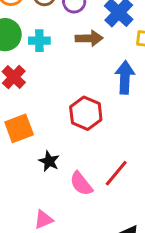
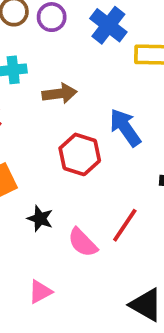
brown arrow: (89, 38) -> (60, 94), moved
blue arrow: (125, 77) -> (125, 128), moved, turned -32

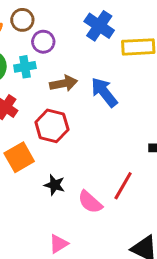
purple circle: (52, 17) -> (43, 42), moved
blue arrow: (125, 128) -> (104, 92), moved
red hexagon: (80, 154) -> (52, 126), moved

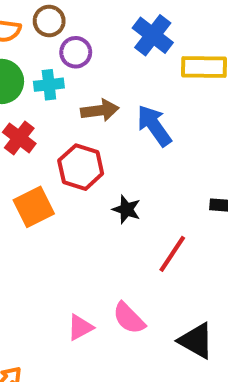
black star: (55, 185) -> (126, 209), moved
pink semicircle: (90, 202) -> (129, 318), moved

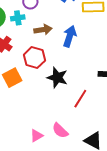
blue arrow: (154, 126) -> (70, 36), turned 55
black star: (126, 209) -> (57, 78), size x1.5

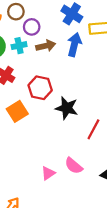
brown arrow: (43, 30) -> (46, 46), moved
blue arrow: (70, 36) -> (74, 45), moved

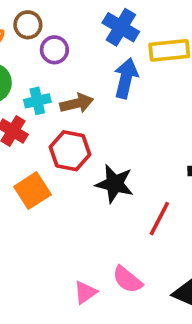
cyan cross: (19, 46) -> (37, 101), moved
brown arrow: (46, 46) -> (77, 103), moved

